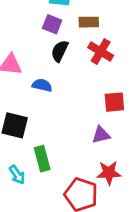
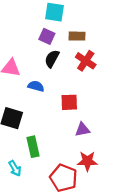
red square: (114, 102) -> (69, 102), moved
cyan arrow: (17, 175) -> (15, 168), moved

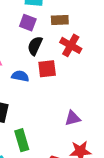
red square: (69, 102) -> (47, 69), moved

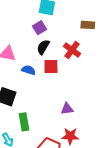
brown rectangle: (60, 20) -> (88, 25), moved
purple square: (28, 23) -> (39, 28), turned 32

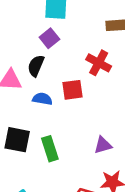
black semicircle: (43, 47) -> (36, 66), moved
green rectangle: (24, 122) -> (50, 149), moved

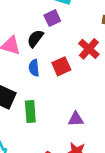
red square: (73, 90) -> (61, 66), turned -30
blue semicircle: (42, 99) -> (34, 68), turned -119

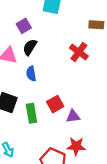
purple square: (52, 18) -> (24, 26), moved
red square: (61, 66) -> (55, 104), moved

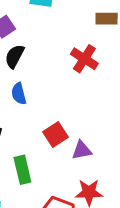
green rectangle: (31, 113) -> (22, 170), moved

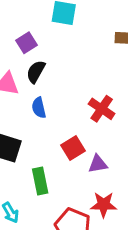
red cross: (84, 59) -> (102, 109), moved

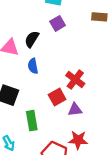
purple square: (27, 43) -> (58, 23), moved
red cross: (102, 109) -> (75, 80), moved

